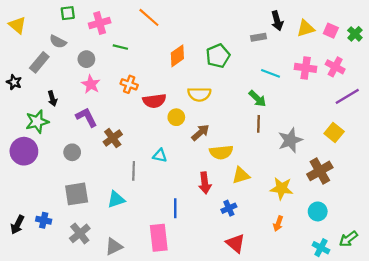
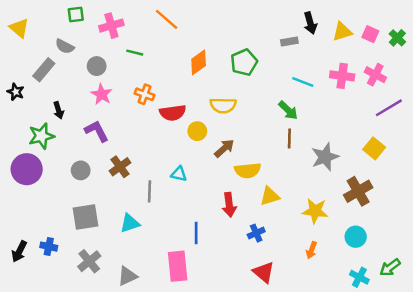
brown cross: (113, 138) -> (120, 167), moved

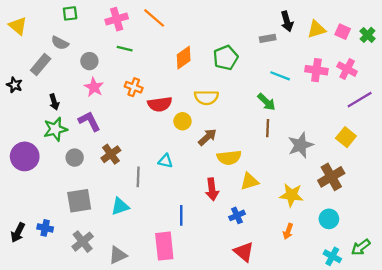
pink cross: (111, 26) -> (117, 19), moved
green star: (41, 136) -> (55, 129), moved

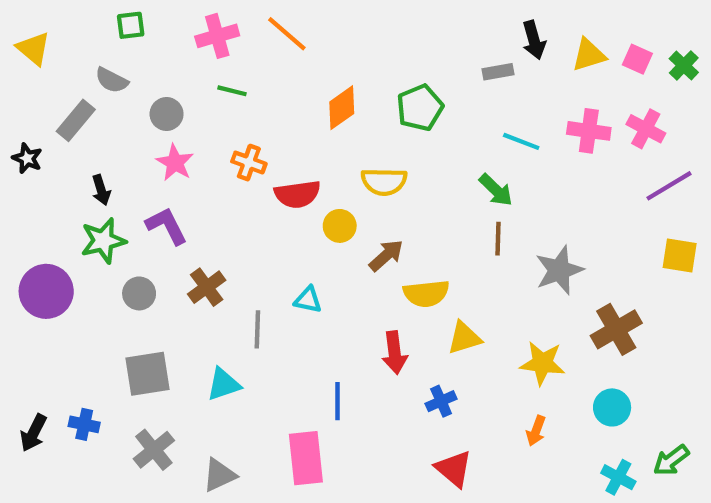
yellow square: (346, 137) -> (680, 255), moved, turned -30

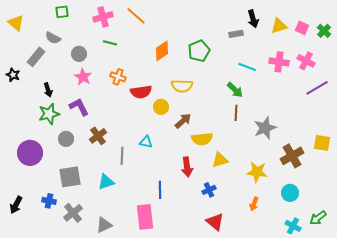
yellow square: (680, 255) -> (322, 143), moved
purple circle: (46, 291) -> (30, 153), moved
blue cross: (84, 424) -> (49, 201), moved

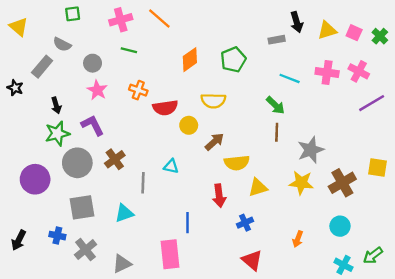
gray circle: (66, 139) -> (77, 163), size x1.6
yellow star: (257, 172) -> (301, 183), moved

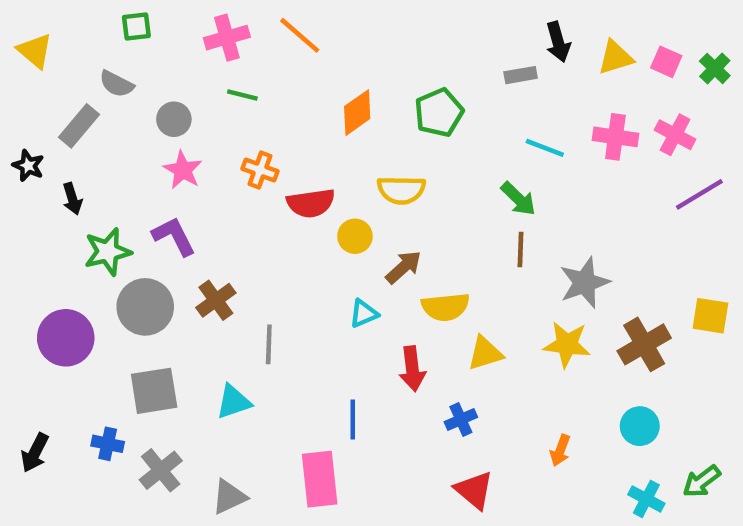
black arrow: (56, 105) -> (72, 199), moved
cyan triangle: (171, 166) -> (364, 314), moved, turned -35

